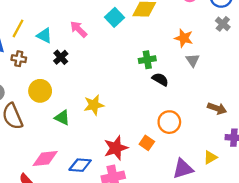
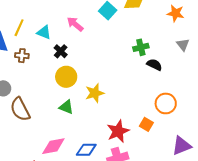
orange star: (184, 38) -> (176, 13), moved
yellow circle: (40, 91) -> (66, 77), moved

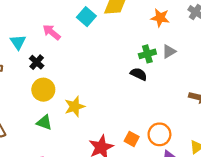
cyan triangle: (44, 32) -> (18, 42), turned 35
gray triangle: (183, 45) -> (169, 51), turned 40
green cross: (141, 47) -> (147, 54), moved
orange circle: (166, 103) -> (159, 134), moved

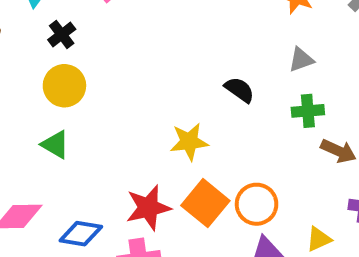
green cross: (147, 54) -> (308, 111), moved
yellow star: (75, 106) -> (189, 142), moved
orange square: (132, 139) -> (205, 203), size x1.6

